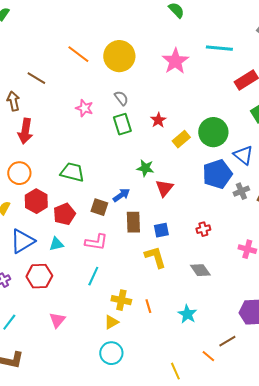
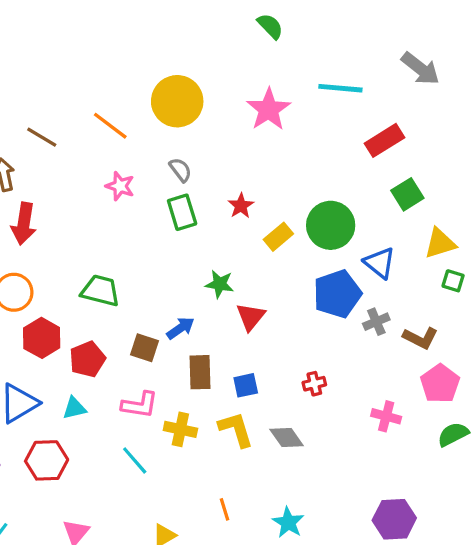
orange line: (78, 54) -> (110, 126), moved
gray diamond: (200, 270) -> (287, 438), moved
cyan line: (93, 276) -> (135, 460), turned -66
yellow cross: (121, 300) -> (180, 429), moved

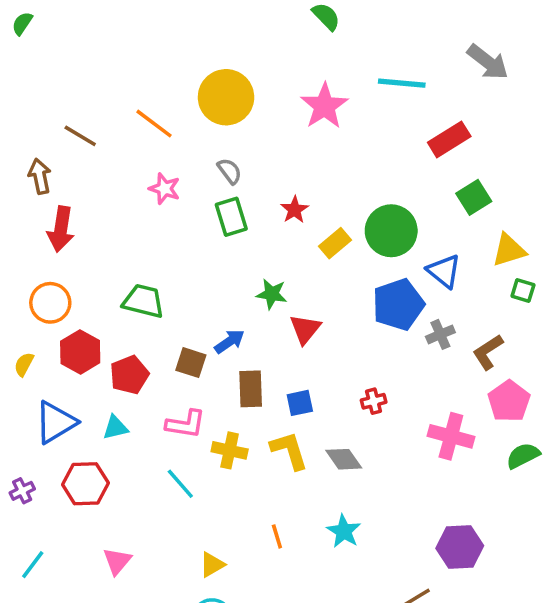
brown L-shape: (420, 338) -> (488, 352), turned 120
pink cross: (386, 416) -> (451, 436), size x1.4
cyan star: (288, 522) -> (344, 531), moved

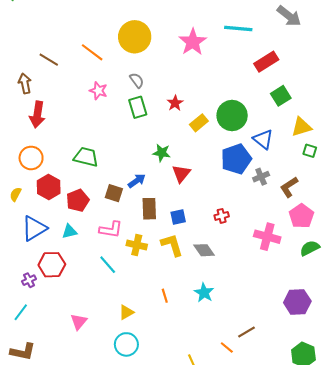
purple cross: (22, 491) -> (29, 280), moved
purple hexagon: (460, 547) -> (297, 302), moved
pink triangle: (117, 561) -> (79, 322), moved

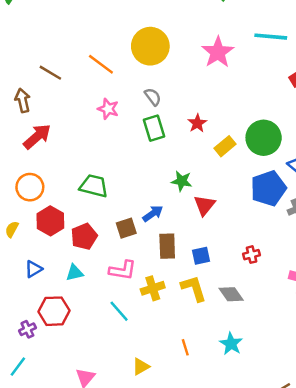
red arrow: (37, 114) -> (37, 137), turned -140
brown square: (114, 193) -> (126, 228), turned -36
blue triangle: (34, 228) -> (33, 269), size x0.6
yellow cross: (137, 245) -> (153, 288), turned -30

